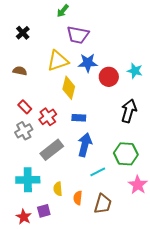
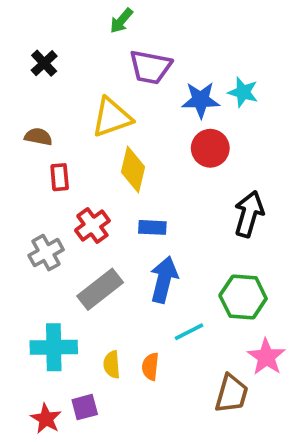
blue star: (88, 63) -> (201, 100), moved
cyan star: (135, 71) -> (243, 92), moved
red rectangle: (25, 107) -> (60, 177), moved, turned 40
orange semicircle: (78, 198) -> (150, 367), moved
brown trapezoid: (103, 204) -> (232, 394), moved

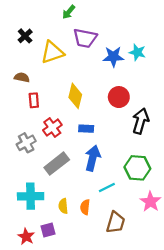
yellow triangle: (112, 117) -> (52, 52), moved
red circle: (210, 148) -> (119, 97), moved
brown trapezoid: (232, 394) -> (116, 222), moved

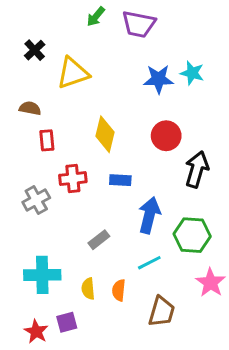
purple trapezoid: (85, 38) -> (139, 24), moved
red cross: (52, 128) -> (73, 179), turned 30
blue arrow: (93, 158) -> (149, 215), moved
gray rectangle: (57, 164) -> (99, 240), moved, size x0.6

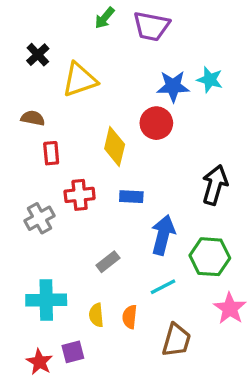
red circle: (166, 136) -> (156, 123), moved

